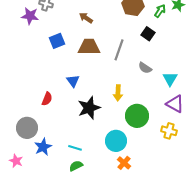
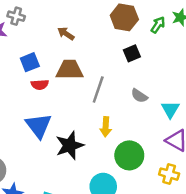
black square: (148, 34) -> (132, 53), moved, turned 32
gray line: (119, 50) -> (98, 90), moved
blue triangle: (73, 81) -> (39, 126), moved, size x1.6
red semicircle: (47, 99) -> (40, 85), moved, turned 64

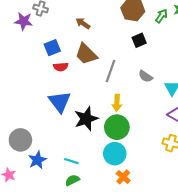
brown trapezoid: (70, 70) -> (86, 54), turned -135
green circle: (129, 155) -> (117, 127), moved

